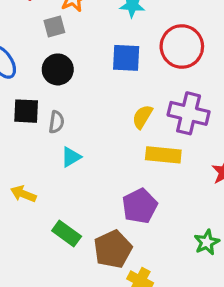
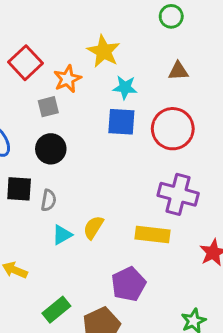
blue square: (126, 58) -> (121, 122), moved
yellow semicircle: (142, 117) -> (93, 227), moved
green rectangle: (67, 233) -> (56, 310), turned -76

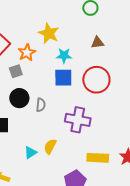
purple cross: (178, 194) -> (78, 120), moved
gray semicircle: (49, 200) -> (41, 105), moved
yellow rectangle: (153, 235) -> (98, 158), moved

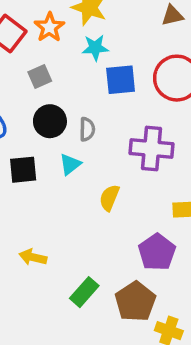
orange star: (27, 53) -> (49, 27), moved
cyan star: (64, 56) -> (95, 48), moved
cyan triangle: (30, 153) -> (70, 164), moved

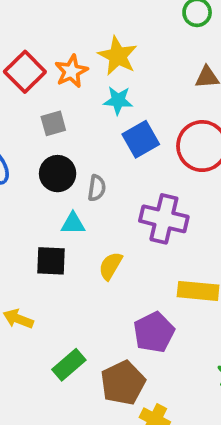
blue square: (121, 80) -> (141, 139), turned -32
cyan triangle: (70, 164) -> (73, 224), turned 30
black square: (23, 170) -> (51, 261), moved

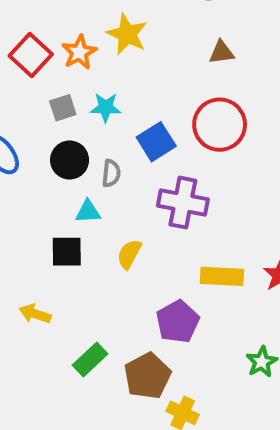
cyan star: (118, 100) -> (106, 107), moved
blue square: (141, 139) -> (156, 142), moved

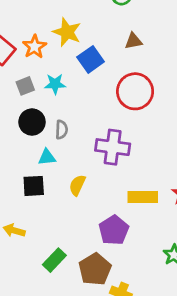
blue square: (156, 142) -> (91, 59), moved

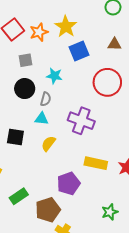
cyan star: (55, 84) -> (54, 76), moved
cyan triangle: (47, 157) -> (42, 119), moved

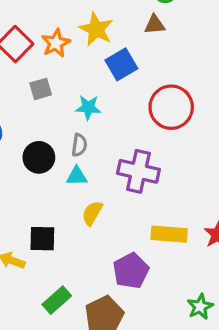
brown triangle: (114, 44) -> (155, 25), moved
black circle: (25, 89) -> (39, 157), moved
black square: (15, 137) -> (42, 239), moved

